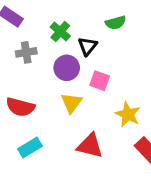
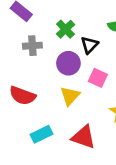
cyan rectangle: (30, 148) -> (42, 134), moved

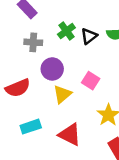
black triangle: (89, 45) -> (89, 36), moved
purple circle: (68, 63) -> (52, 69), moved
red semicircle: (22, 96) -> (18, 88), turned -50

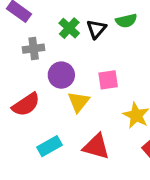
pink square: (91, 81) -> (108, 80), turned -30

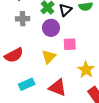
purple circle: (61, 75) -> (51, 28), moved

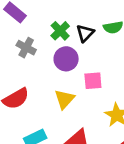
gray cross: (23, 19) -> (26, 48), turned 32

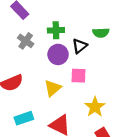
green cross: (60, 31) -> (56, 30), turned 35
black triangle: (85, 33) -> (80, 46), moved

